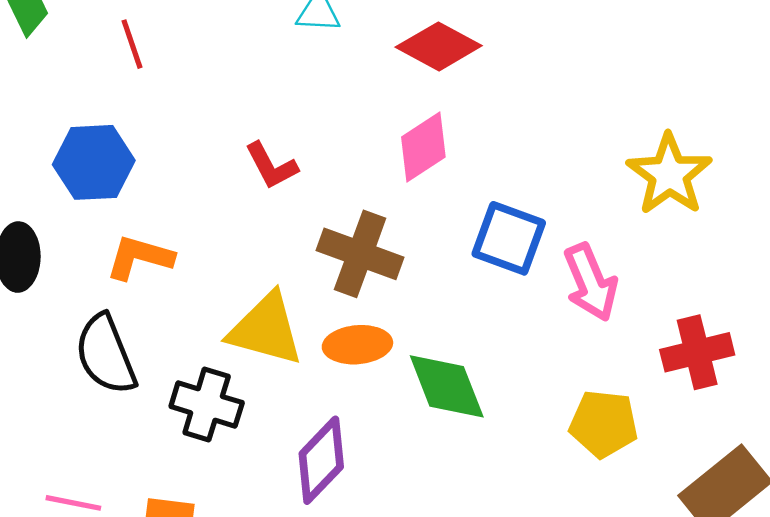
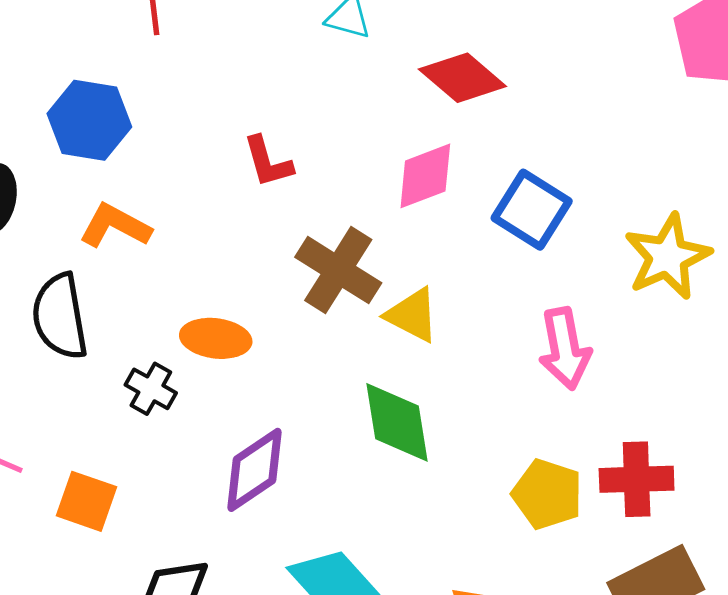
blue square: (509, 238) -> (532, 210), moved
yellow triangle: (266, 329) -> (412, 315), moved, size x0.7
orange ellipse: (357, 345) -> (216, 338), moved
red cross: (697, 352) -> (637, 479), moved
black cross: (207, 405) -> (151, 389), size x0.7

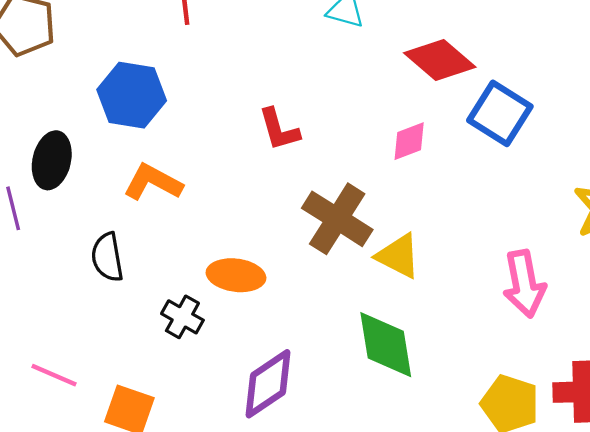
pink diamond: (425, 176) -> (409, 141), size x0.7
blue square: (532, 210) -> (500, 113), moved
black semicircle: (60, 316) -> (107, 257), size x0.7

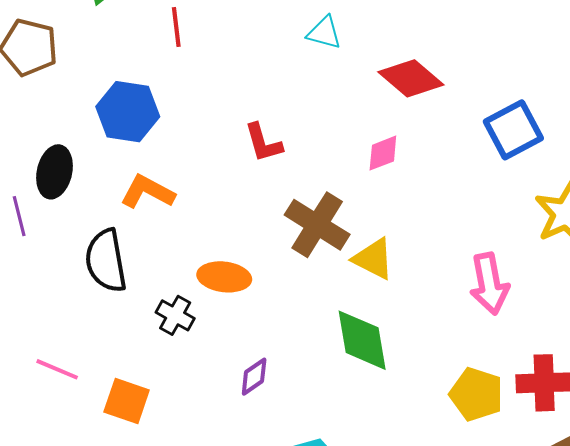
blue square: (500, 113) -> (513, 130), moved, turned 30
black semicircle: (107, 257) -> (106, 261), size x1.4
purple diamond: (268, 384) -> (254, 377), size x0.6

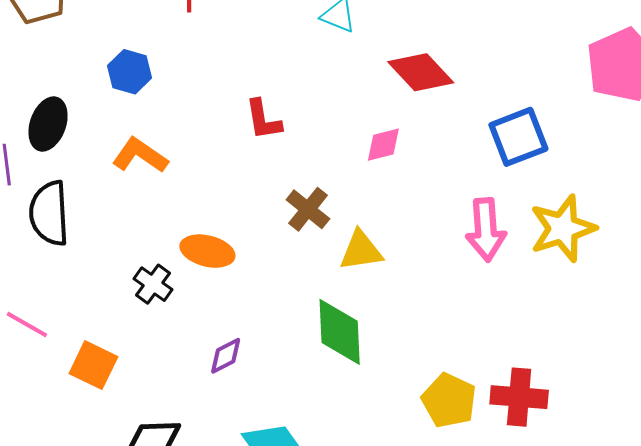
blue hexagon: (128, 112) -> (130, 72), size x0.7
brown cross: (317, 225) -> (308, 209), size x0.7
yellow triangle: (373, 259) -> (361, 251), turned -42
black semicircle: (106, 261) -> (49, 213), moved
pink arrow: (489, 284) -> (486, 230), moved

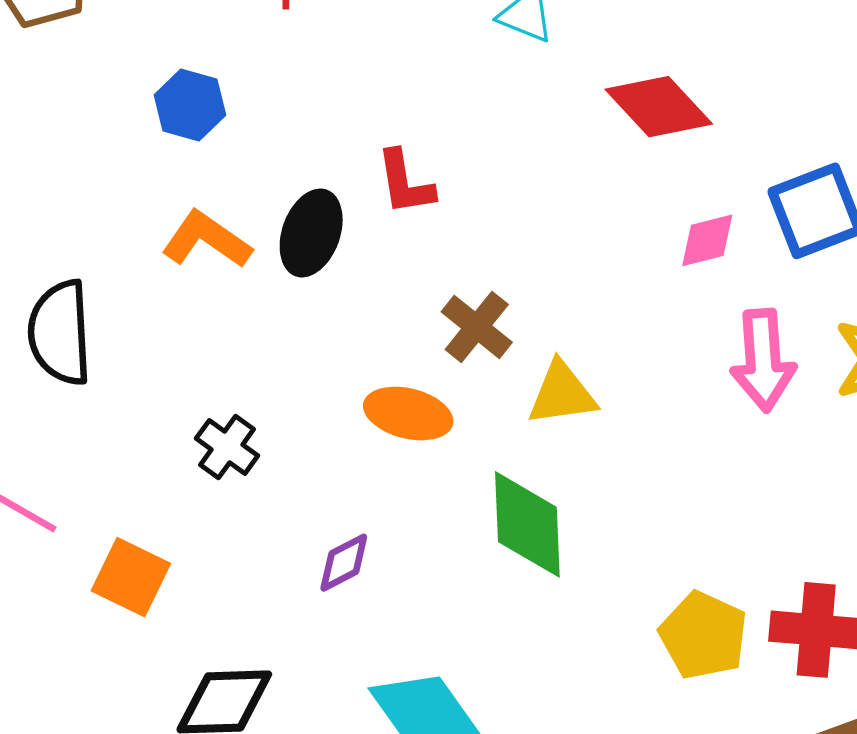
black ellipse: (48, 124) -> (311, 233), moved
pink diamond: (383, 145) -> (707, 240), moved
orange ellipse: (207, 251) -> (408, 414), moved

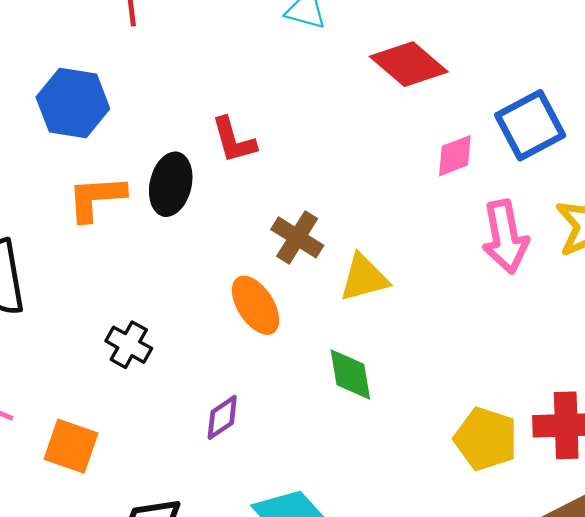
blue hexagon: (190, 105) -> (73, 103), size x1.4
orange L-shape: (206, 240) -> (96, 198), turned -32
orange ellipse: (408, 414) -> (256, 305), turned 50
green diamond: (527, 524) -> (350, 374), size x0.7

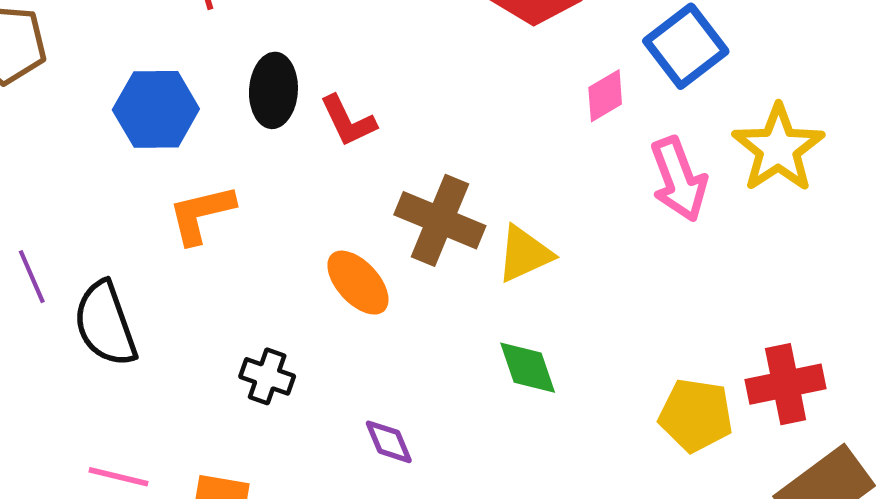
black ellipse: (171, 184) -> (273, 90), moved
brown cross: (297, 237) -> (440, 220), size x1.4
orange ellipse: (256, 305) -> (358, 283), moved
purple diamond: (222, 417) -> (389, 442), turned -69

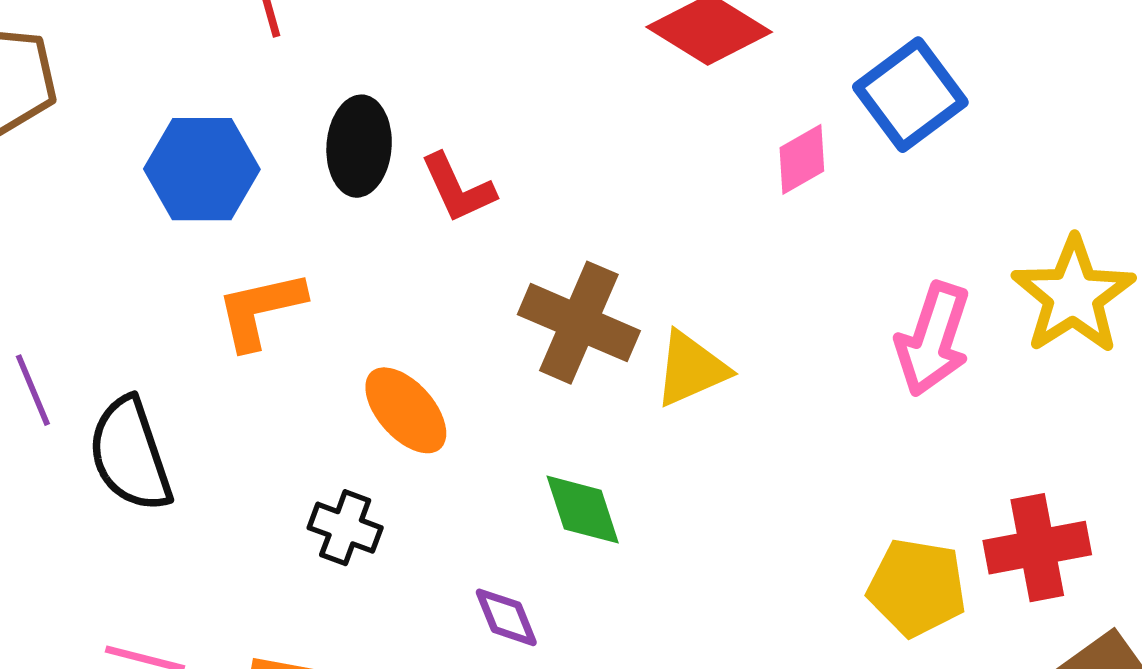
yellow star: (778, 148) -> (1073, 295), moved
pink arrow: (679, 179) -> (933, 339), moved, turned 38
orange ellipse: (358, 283) -> (406, 410), moved
green diamond: (528, 368) -> (583, 510), moved

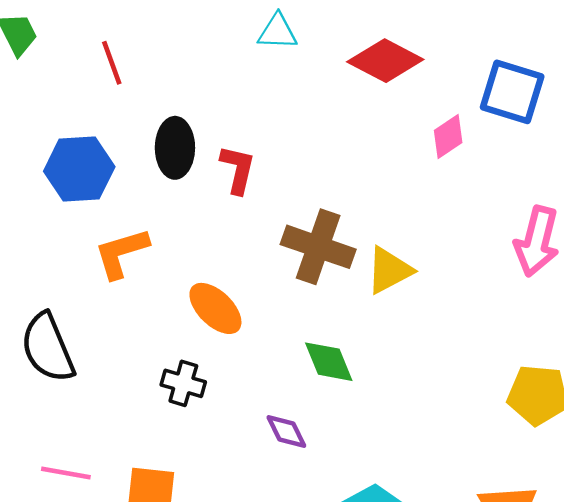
blue square: (910, 95) -> (512, 92), turned -32
red L-shape: (458, 188) -> (238, 169), turned -138

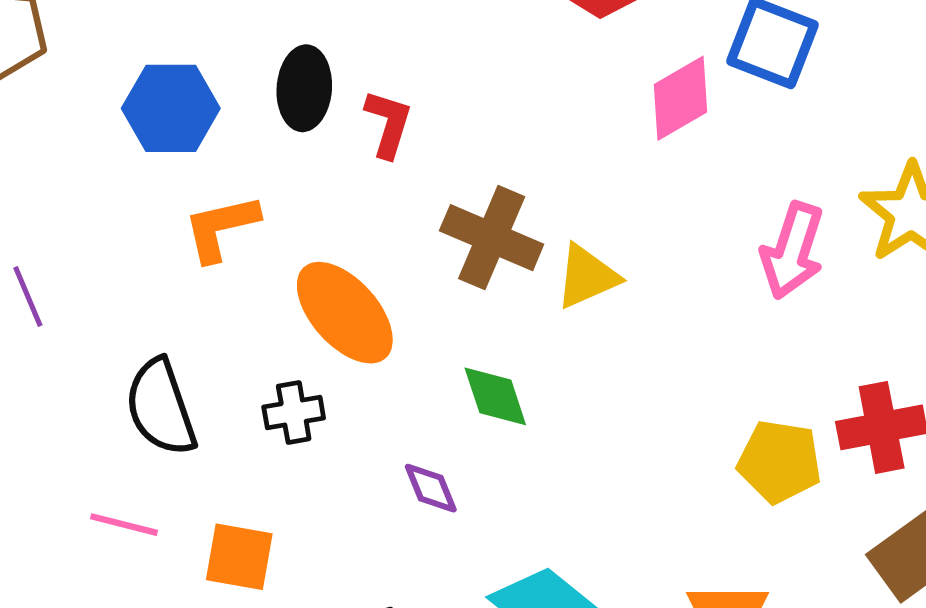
pink diamond: (448, 136) -> (680, 98), size x1.4
orange ellipse: (215, 308) -> (345, 313), size x1.4
black semicircle: (48, 348) -> (161, 407), moved
black cross: (183, 383) -> (294, 412), turned -30

